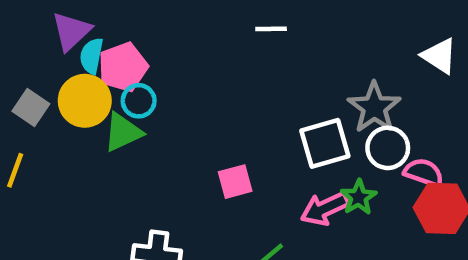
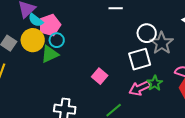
cyan semicircle: (91, 56) -> (36, 20), turned -63
white circle: (388, 148) -> (147, 33), moved
pink square: (235, 182) -> (100, 76), turned -35

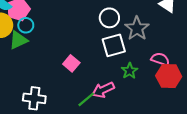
white circle: (147, 33) -> (109, 18), moved
pink arrow: (140, 88) -> (103, 90), moved

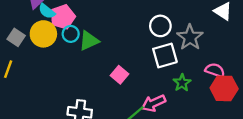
green triangle: (18, 40) -> (89, 41), moved

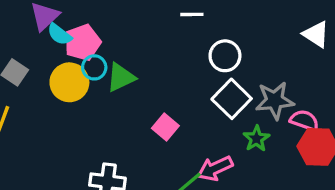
yellow circle: (43, 34) -> (69, 82), moved
gray star: (190, 37) -> (275, 101), moved, turned 30
white square: (165, 55) -> (232, 99), turned -30

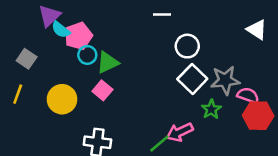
yellow circle: (69, 82) -> (62, 99), moved
pink square: (165, 127) -> (102, 90), moved

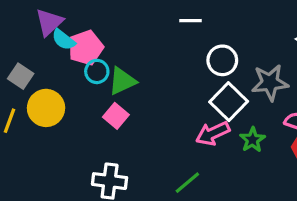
gray star: (225, 80) -> (270, 83), moved
yellow circle: (62, 99) -> (46, 108), moved
pink arrow: (180, 132) -> (213, 133), moved

